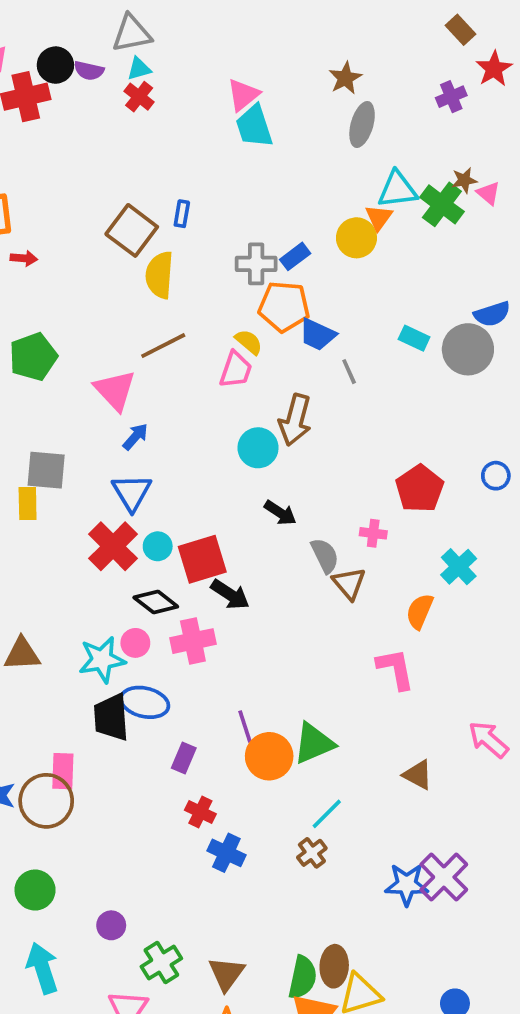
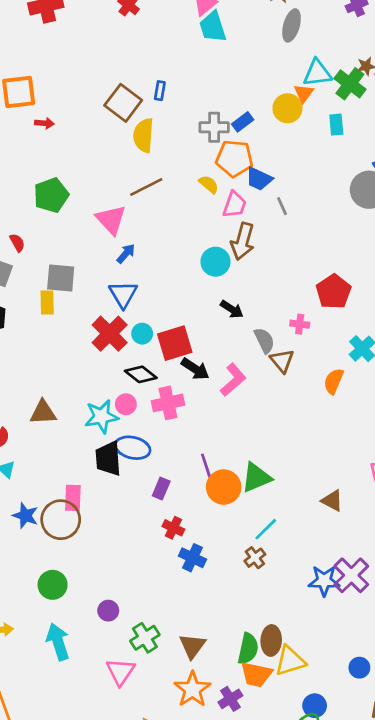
cyan rectangle: (414, 338) -> (336, 125), moved, turned 60
pink trapezoid: (236, 370) -> (234, 205), moved
pink L-shape: (395, 669) -> (233, 380), moved, turned 60

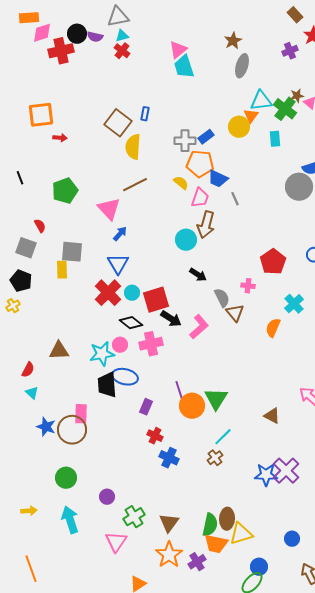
green triangle: (256, 478) -> (216, 399), turned -35

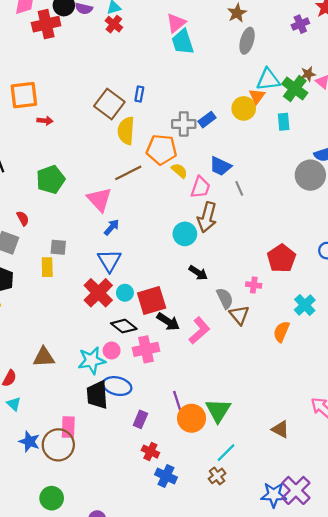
orange pentagon: (200, 164) -> (162, 150), moved
gray square: (72, 252) -> (58, 247), size x0.7

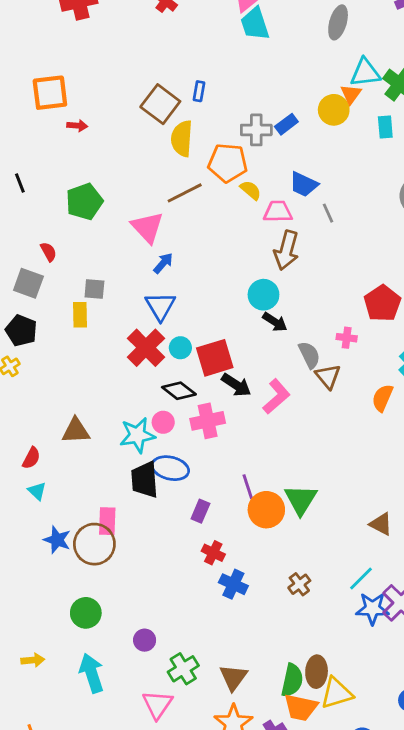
pink trapezoid: (200, 187) -> (278, 212), turned -110
cyan circle: (185, 234) -> (263, 295), moved
cyan line: (226, 453) -> (361, 578), moved

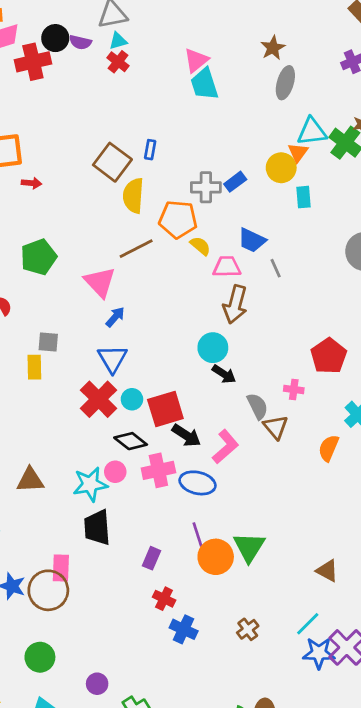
cyan rectangle: (385, 127) -> (303, 197), moved
blue ellipse: (170, 468) -> (198, 483), moved

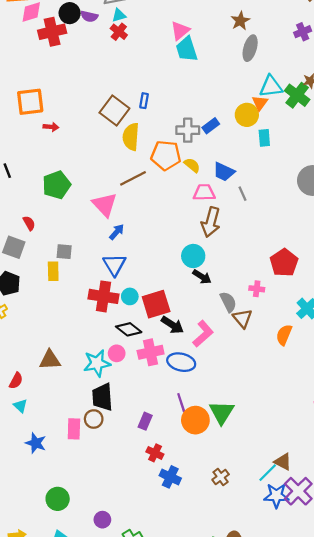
yellow semicircle: (200, 246) -> (192, 165), moved
red cross: (99, 399) -> (104, 296), turned -36
brown triangle: (327, 571) -> (283, 462), moved
brown circle: (48, 590) -> (94, 419), moved, size x0.6

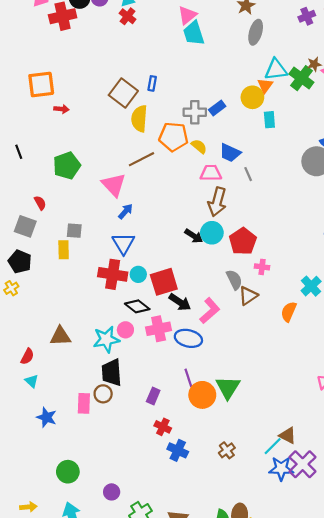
cyan circle: (193, 256) -> (212, 233), moved
red pentagon: (284, 263) -> (243, 241), moved
black arrow: (202, 277) -> (194, 236), moved
brown triangle: (242, 318) -> (248, 296), turned 36

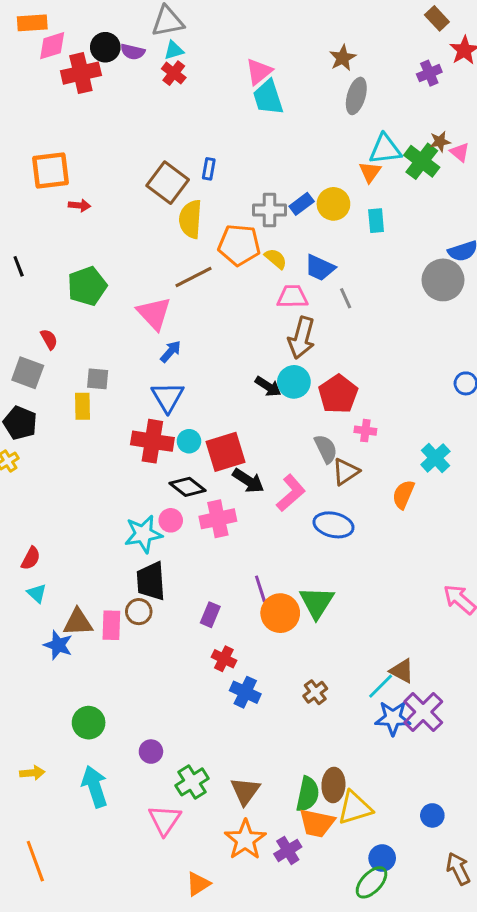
yellow circle: (252, 97) -> (333, 204), moved
brown triangle: (60, 336) -> (78, 622), moved
blue ellipse: (188, 338) -> (333, 525), moved

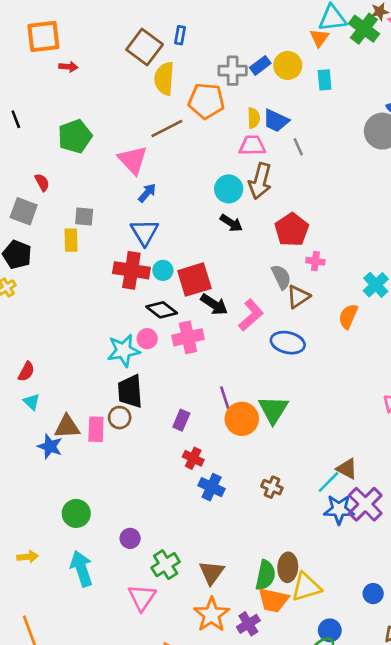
yellow semicircle: (276, 259) -> (254, 118), moved, turned 48
cyan circle: (294, 382) -> (229, 189), moved
brown cross: (315, 692) -> (272, 487), turned -30

